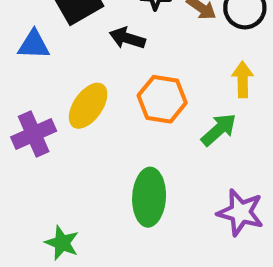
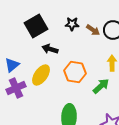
black arrow: (127, 38) -> (50, 49), moved
blue triangle: (34, 45) -> (12, 65), moved, turned -42

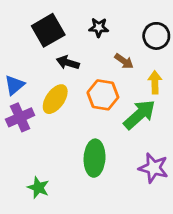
brown arrow: (93, 30) -> (124, 61), moved
green arrow: (101, 86) -> (139, 115), size x1.4

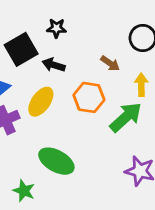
black star: (99, 27) -> (56, 28), moved
black square: (48, 30) -> (21, 49), moved
green ellipse: (95, 158) -> (56, 161), moved, turned -64

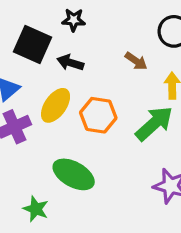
black square: (21, 49) -> (33, 45), turned -36
orange hexagon: (89, 97) -> (98, 115), moved

